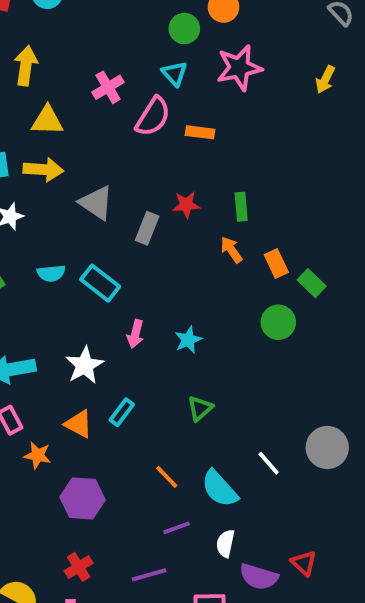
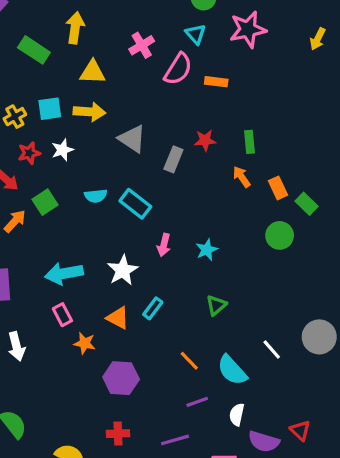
red cross: (79, 567) -> (118, 434), turned 30

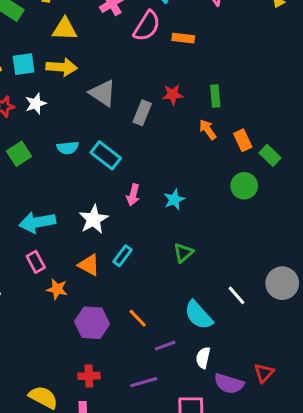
orange line: (189, 361) -> (138, 318), moved
red triangle: (300, 430) -> (264, 373), turned 30

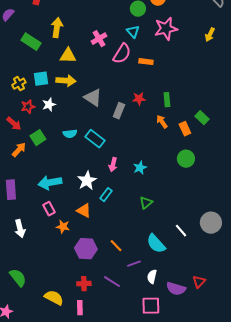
green rectangle: (270, 155) -> (202, 118), moved
cyan rectangle: (122, 256) -> (106, 195), moved
white semicircle: (203, 358) -> (152, 277), moved
purple line: (144, 382) -> (112, 282), moved, turned 48

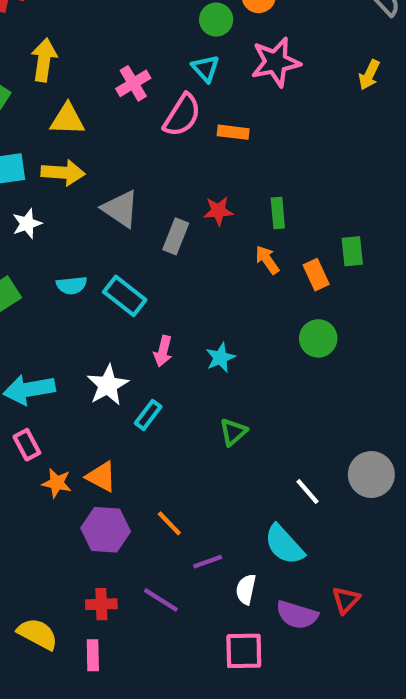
green rectangle: (202, 118) -> (352, 251), turned 40
orange triangle: (84, 211) -> (101, 477), moved
cyan semicircle: (156, 244) -> (284, 545), moved

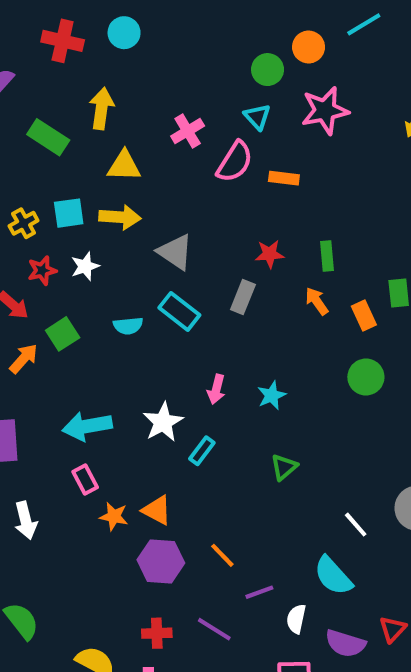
gray rectangle: (176, 236) -> (243, 297), moved
cyan rectangle: (125, 296) -> (179, 311), moved

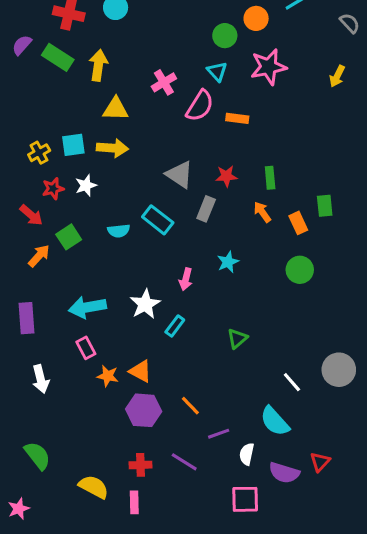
green rectangle: (48, 137) -> (58, 57), moved
gray triangle: (175, 252) -> (180, 175), moved
cyan star: (272, 395) -> (228, 262), moved

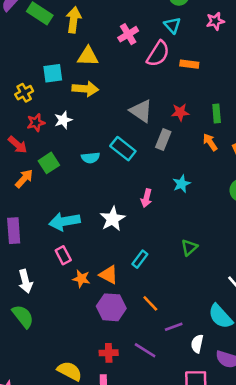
pink star: (269, 67) -> (215, 21), size x0.6
cyan square: (73, 145) -> (53, 73), moved
cyan rectangle: (175, 326) -> (140, 259), moved
green semicircle: (37, 456) -> (23, 316), moved

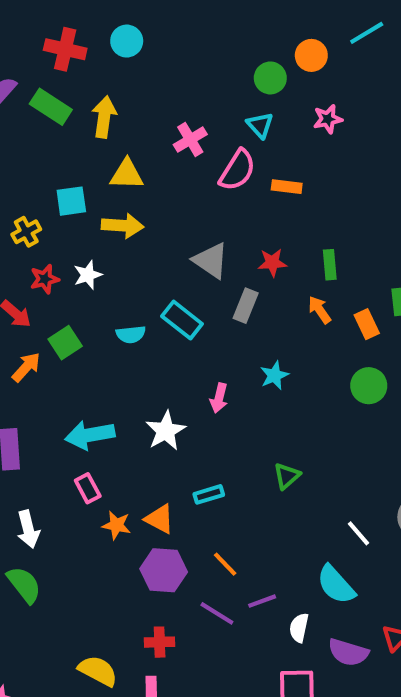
cyan rectangle: (140, 259) -> (209, 494), turned 36
purple line: (145, 350) -> (217, 613), moved

